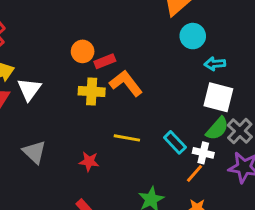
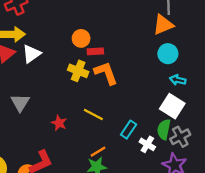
green semicircle: (217, 129) -> (164, 129), turned 132
cyan rectangle: (175, 142) -> (129, 130), turned 60
orange line: (195, 173) -> (98, 152), moved

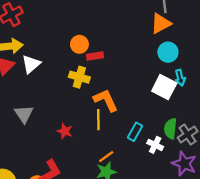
orange L-shape: (106, 73) -> (106, 100), moved
cyan arrow: (178, 80) -> (180, 78), turned -112
white square: (172, 106) -> (164, 87), moved
yellow line: (93, 114) -> (98, 120), turned 66

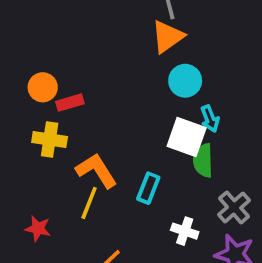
yellow line: (98, 120) -> (89, 203), turned 30
green semicircle: (170, 129) -> (203, 160), moved
cyan rectangle: (135, 132) -> (148, 188), moved

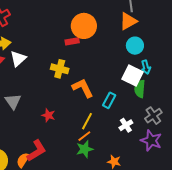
orange circle: (43, 87) -> (84, 26), moved, size x1.6
red rectangle: (70, 103) -> (72, 41), moved
yellow line: (89, 203) -> (87, 121), moved
white cross: (185, 231) -> (126, 125), turned 32

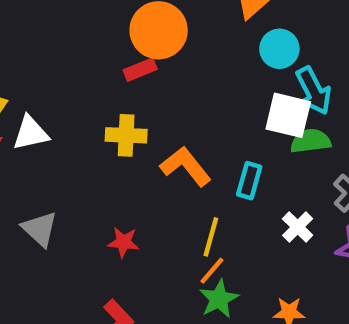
white triangle: (18, 59) -> (31, 133), turned 42
cyan arrow: (146, 67) -> (314, 91), size x1.5
green semicircle: (140, 89) -> (311, 141), turned 90

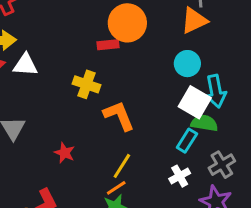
cyan circle: (279, 49) -> (187, 64), moved
cyan rectangle: (249, 181) -> (187, 141), moved

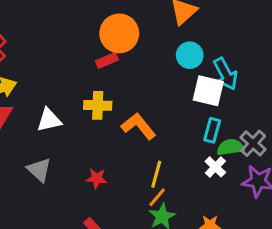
white triangle: (25, 65) -> (49, 120), moved
green semicircle: (204, 123) -> (231, 147), moved

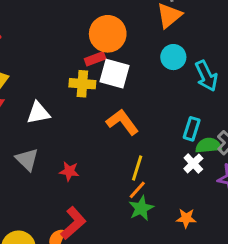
white square: (208, 91) -> (114, 74), moved
yellow cross: (98, 105) -> (82, 84), moved
red star: (97, 178) -> (69, 171), moved

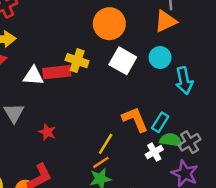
red rectangle: (95, 59) -> (57, 72), moved, size x1.5
white square: (114, 74) -> (123, 61), moved
orange L-shape: (122, 122) -> (135, 119), moved

